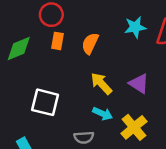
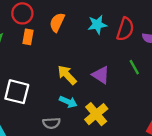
orange semicircle: (90, 43) -> (57, 22), moved

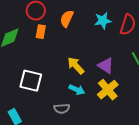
yellow cross: (96, 114) -> (108, 90), moved

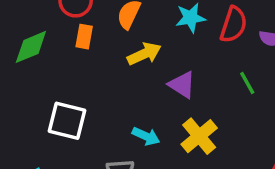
yellow arrow: (76, 66) -> (144, 54), moved, turned 108
purple triangle: (106, 66) -> (182, 85), moved

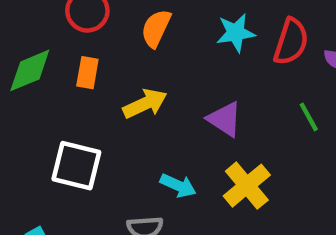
orange rectangle: (84, 37) -> (87, 73), moved
yellow arrow: (144, 54) -> (145, 104), moved

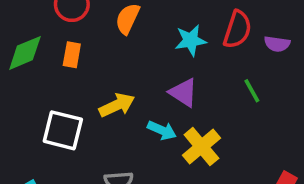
cyan star: (236, 33) -> (191, 40), moved
yellow arrow: (145, 104) -> (117, 105), moved
cyan arrow: (178, 186) -> (162, 130), moved

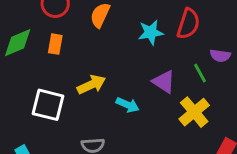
purple semicircle: (277, 44) -> (220, 56), moved
purple triangle: (183, 93) -> (164, 82), moved
yellow cross: (201, 147) -> (194, 112), moved

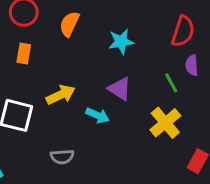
red semicircle: (188, 24) -> (183, 31), moved
purple semicircle: (220, 56) -> (192, 65), turned 78
purple triangle: (164, 82) -> (120, 89), moved

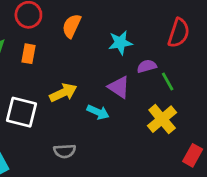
purple semicircle: (192, 65) -> (147, 66), moved, turned 78

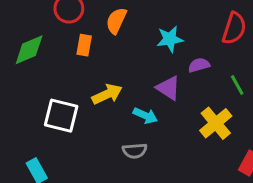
orange rectangle: (28, 54) -> (84, 45), moved
green line: (168, 82) -> (237, 85), moved
gray semicircle: (65, 151) -> (135, 151), moved

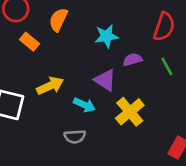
orange rectangle: (84, 45) -> (29, 42), turned -60
green line: (237, 85) -> (167, 66), moved
yellow cross: (216, 123) -> (130, 112), moved

